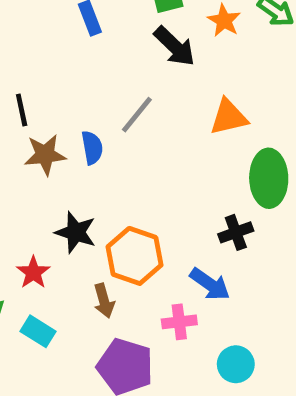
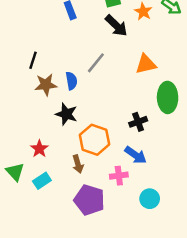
black line: (22, 110) -> (33, 60), turned 30
black star: (76, 232) -> (66, 114), moved
black cross: (236, 232) -> (138, 122), moved
cyan rectangle: (38, 331) -> (42, 181), turned -66

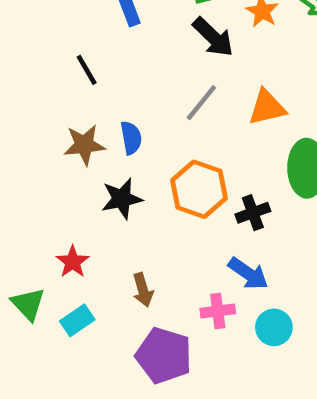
black line: (33, 60) -> (87, 70), moved, turned -48
gray line: (96, 63) -> (201, 103), moved
black star: (66, 114) -> (122, 199), turned -30
orange hexagon: (95, 140) -> (199, 189), moved
cyan circle: (150, 199) -> (274, 327), moved

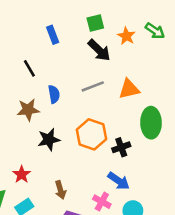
gray line: (201, 103) -> (93, 86), turned 30
blue semicircle: (131, 138) -> (54, 94), moved
pink cross: (218, 311) -> (102, 202), turned 36

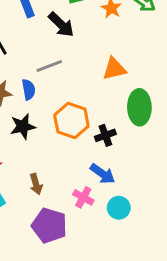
black arrow: (99, 50) -> (61, 25), moved
gray line: (93, 86) -> (49, 66), moved
blue semicircle: (54, 94) -> (29, 90), moved

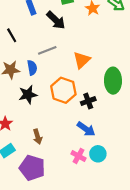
orange triangle: (114, 69) -> (82, 60), moved, turned -30
pink cross: (83, 197) -> (78, 156), moved
purple pentagon: (49, 225) -> (32, 168), moved

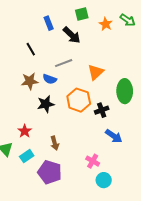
blue semicircle: (32, 68) -> (50, 79), turned 120
blue arrow: (86, 129) -> (114, 136), moved
cyan circle: (98, 154) -> (104, 180), moved

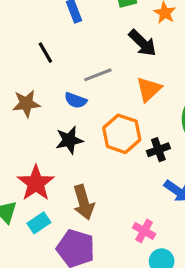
black arrow: (72, 35) -> (142, 43), moved
brown star: (30, 81) -> (26, 104), moved
red star: (25, 131) -> (36, 183), size x1.6
brown arrow: (55, 143) -> (84, 202), size x1.5

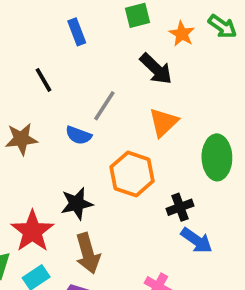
gray line: (98, 75) -> (104, 106), turned -36
black star: (69, 140) -> (77, 204), moved
black cross: (158, 150) -> (180, 207), moved

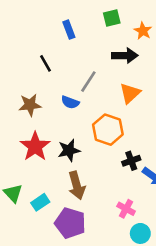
black arrow: (156, 69) -> (125, 56), turned -45
black cross: (180, 207) -> (131, 161), moved
red star: (32, 231) -> (35, 146), moved

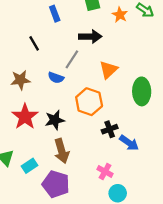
black arrow: (125, 56) -> (90, 37), moved

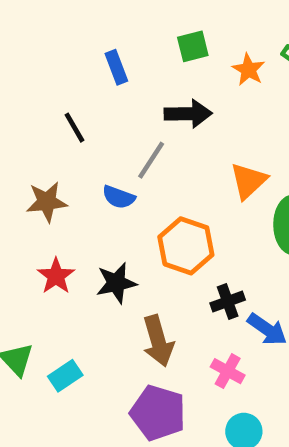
orange triangle: (108, 70) -> (248, 181), moved
red star: (25, 117) -> (56, 276), size x0.7
brown arrow: (62, 151) -> (158, 341), moved
pink cross: (105, 171) -> (228, 371), moved
purple pentagon: (56, 184) -> (158, 413), moved

